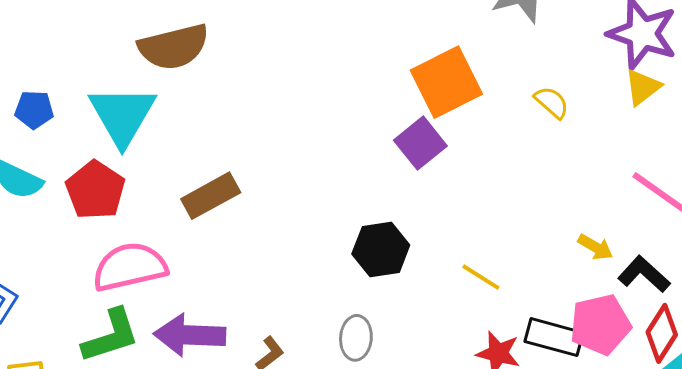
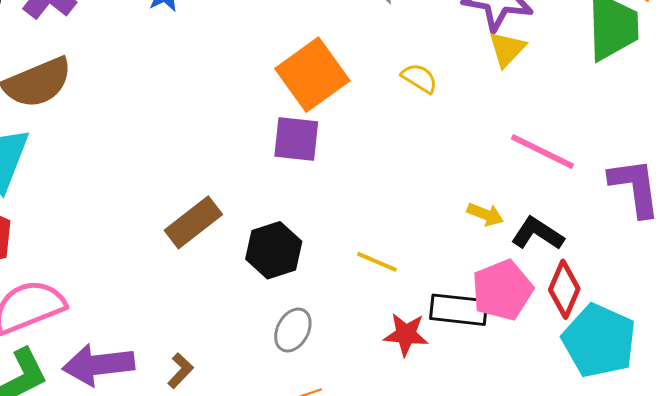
purple square: (420, 143) -> (296, 139), turned -36
brown rectangle: (211, 196) -> (193, 222), moved
gray ellipse: (356, 338) -> (293, 330), moved, turned 33

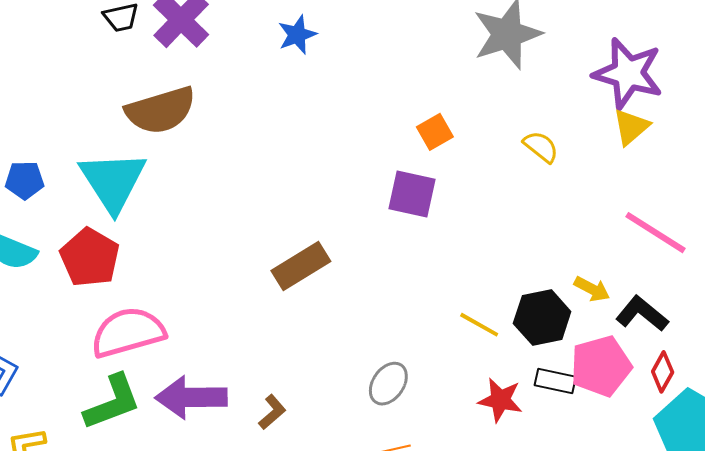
orange square: (312, 75) -> (435, 132), size x0.5
black hexagon: (274, 250) -> (542, 318), moved
red diamond: (564, 289) -> (663, 372), size x0.7
black rectangle: (459, 310) -> (555, 381), size x0.7

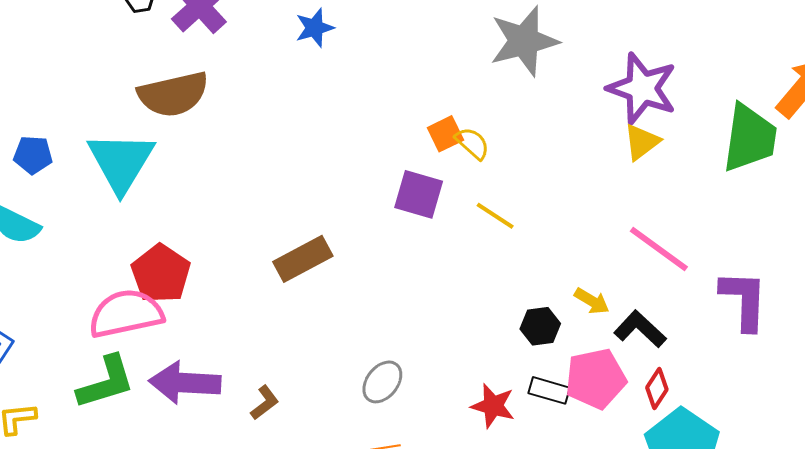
yellow semicircle: (541, 147) -> (472, 143), moved
red pentagon: (90, 257) -> (161, 274), moved
black hexagon: (542, 318) -> (540, 326), size x0.7
yellow line: (479, 325) -> (495, 216), moved

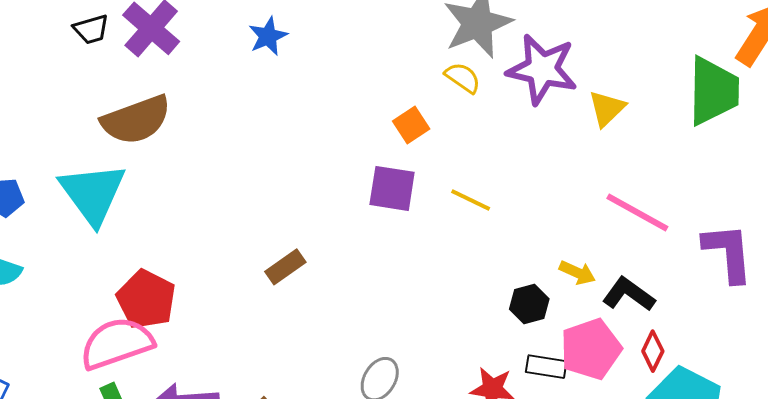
purple star: (642, 88) -> (542, 69), moved
yellow semicircle: (472, 143) -> (463, 78), moved
brown rectangle: (303, 259) -> (285, 267), size x0.7

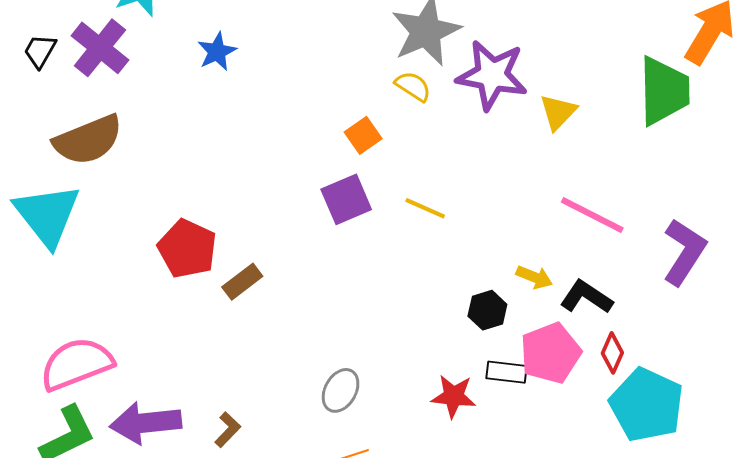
black trapezoid: (91, 29) -> (40, 51), turned 138
purple square: (392, 188) -> (346, 199), turned -30
purple L-shape: (728, 253) -> (684, 252), turned 40
red pentagon: (146, 299) -> (187, 249), moved

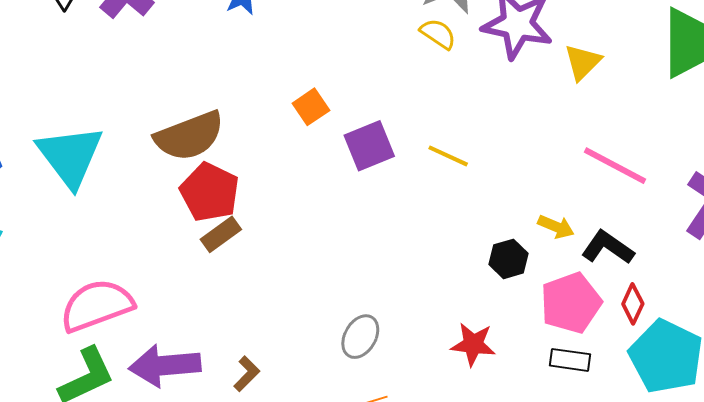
orange square: (363, 135) -> (311, 107), moved
brown semicircle: (88, 140) -> (189, 136), moved
brown rectangle: (242, 282) -> (221, 234), moved
black rectangle: (507, 372) -> (570, 360), moved

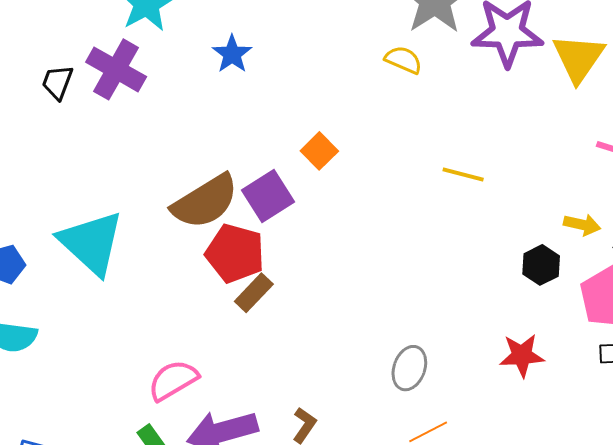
yellow semicircle: (438, 34) -> (403, 60), moved
yellow triangle: (583, 62) -> (578, 58), size x1.4
purple square: (369, 146) -> (268, 196), moved
pink semicircle: (97, 305) -> (173, 380), moved, size x0.7

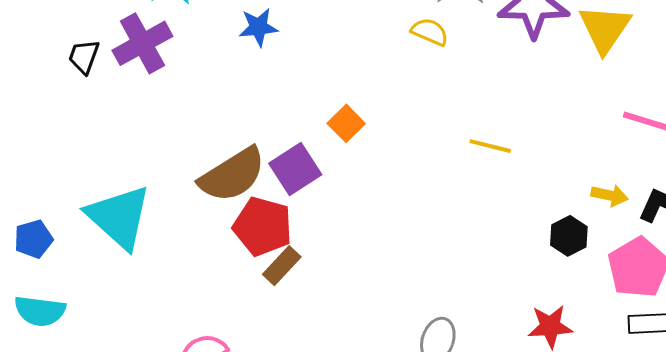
blue star: (232, 54) -> (258, 27), turned 30
purple cross: (116, 69) -> (142, 43), turned 32

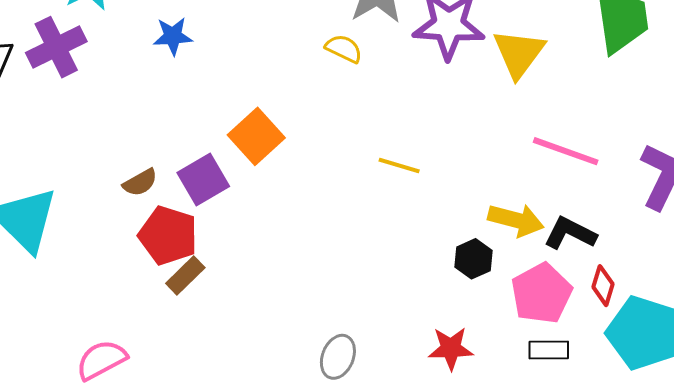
orange square: (346, 123) -> (256, 136), size x1.5
brown semicircle: (232, 175) -> (140, 183), size x0.5
yellow arrow: (610, 195) -> (516, 220), size x1.5

